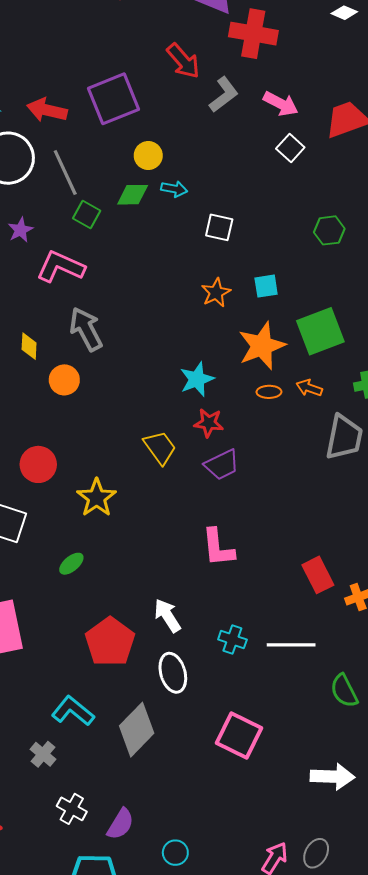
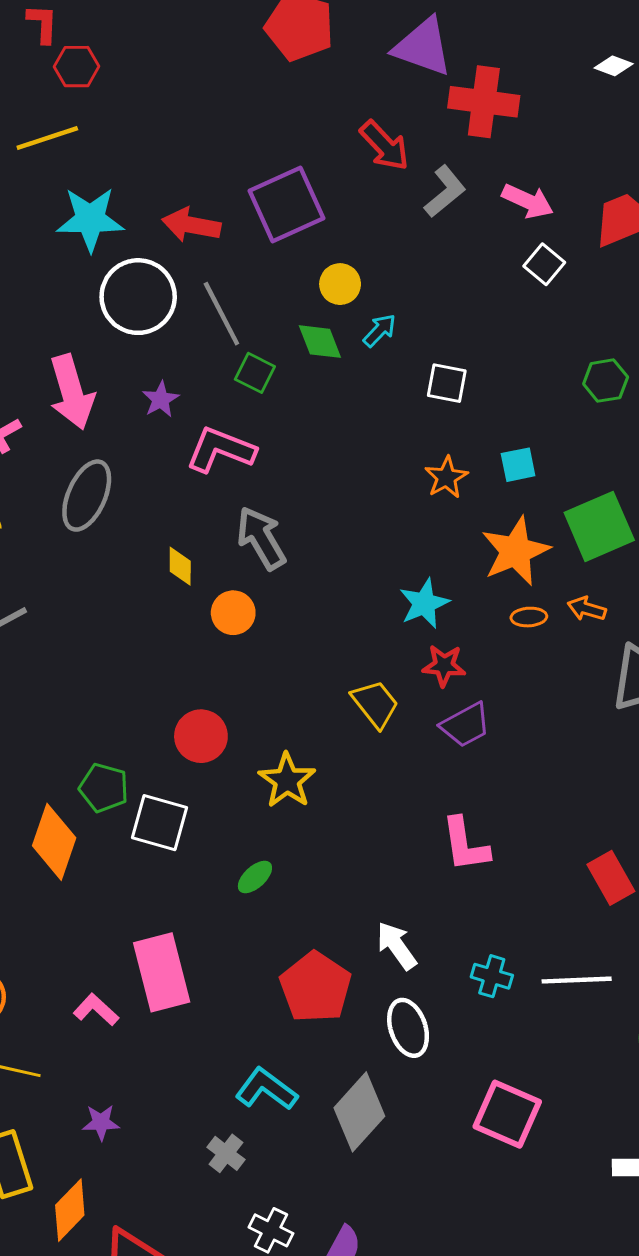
cyan arrow: (174, 189) -> (380, 330), turned -55
green diamond: (133, 195) -> (320, 342), turned 72

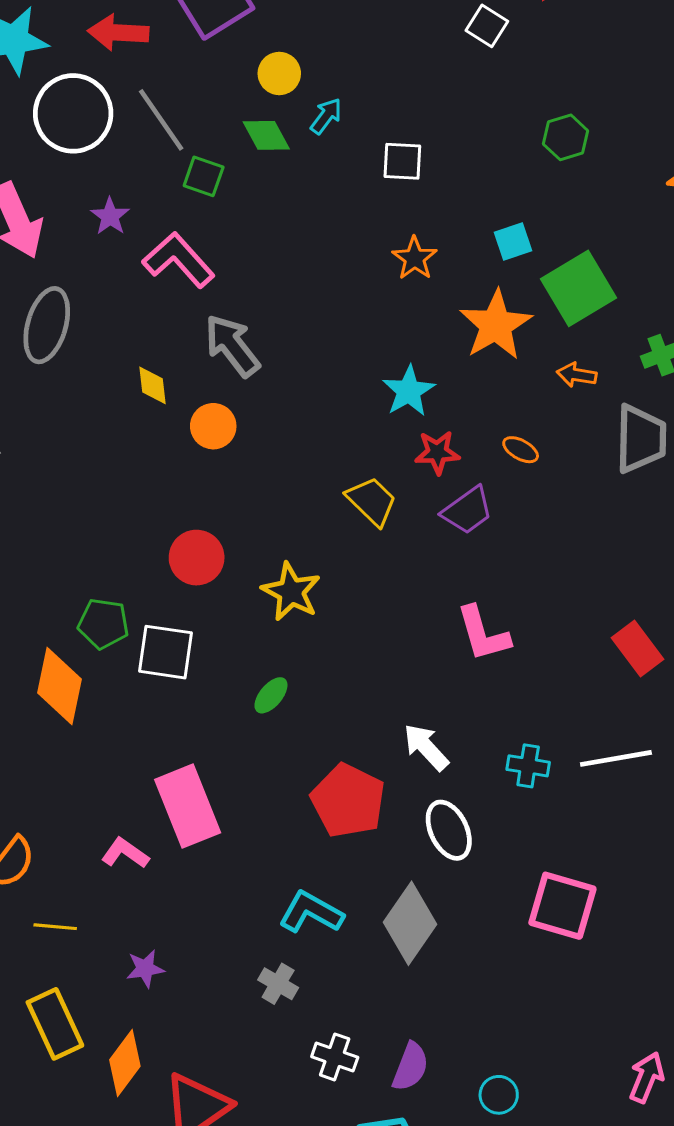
pink L-shape: (221, 450) -> (179, 260), turned 34
cyan square: (518, 465) -> (513, 241), moved
orange ellipse: (529, 617) -> (521, 450), moved, turned 40

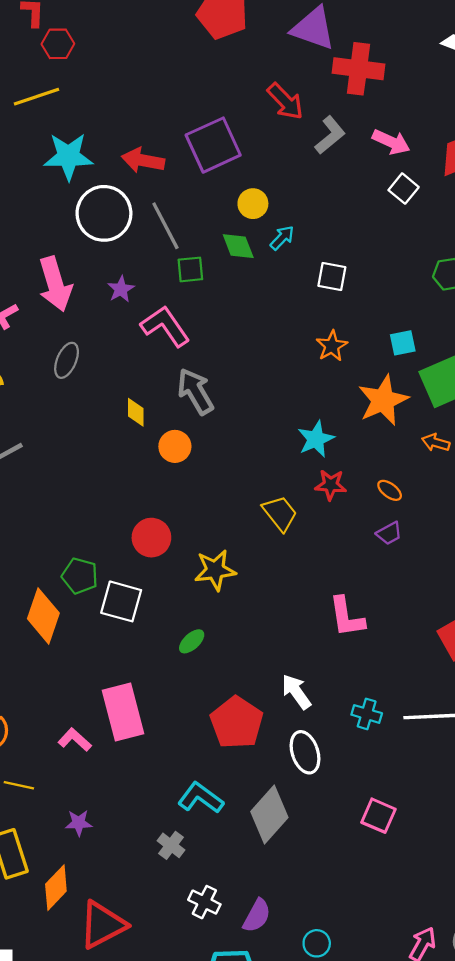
green square: (204, 176) -> (190, 269), turned -32
gray ellipse: (47, 325) -> (67, 360), size x0.7
purple trapezoid: (467, 511) -> (389, 533), moved, size x0.7
yellow star: (291, 592) -> (215, 570), turned 30
pink square: (562, 906) -> (378, 816), size x0.7

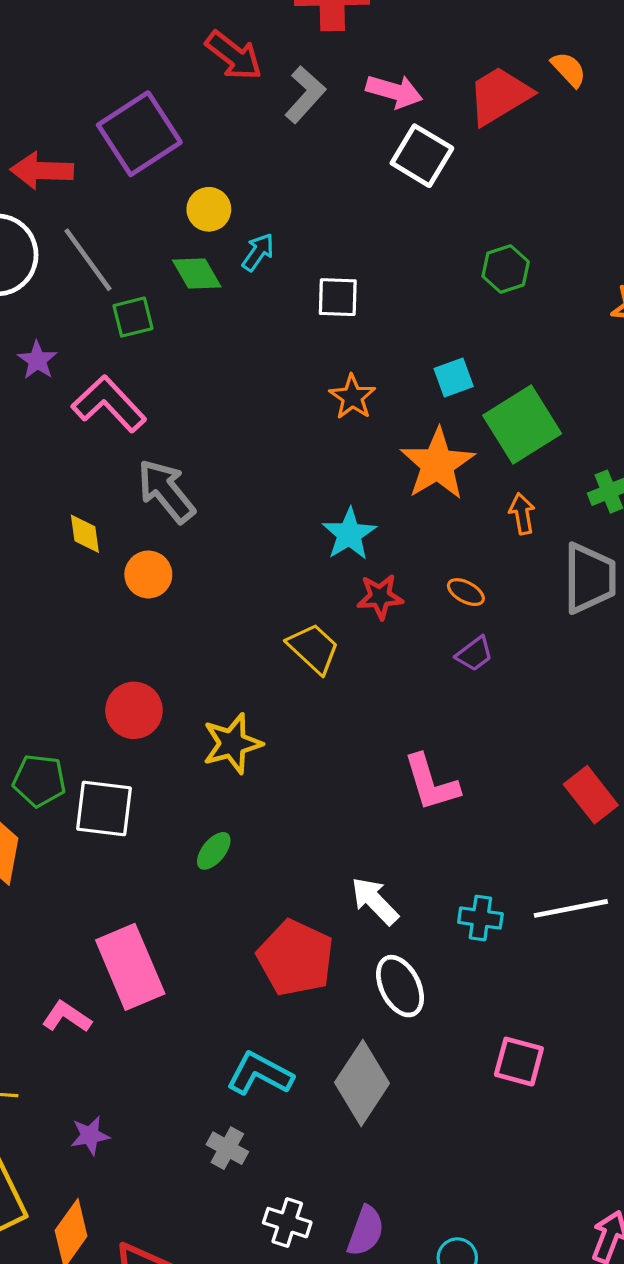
white square: (404, 189) -> (422, 156), size x1.4
orange arrow: (436, 443) -> (522, 514), turned 72

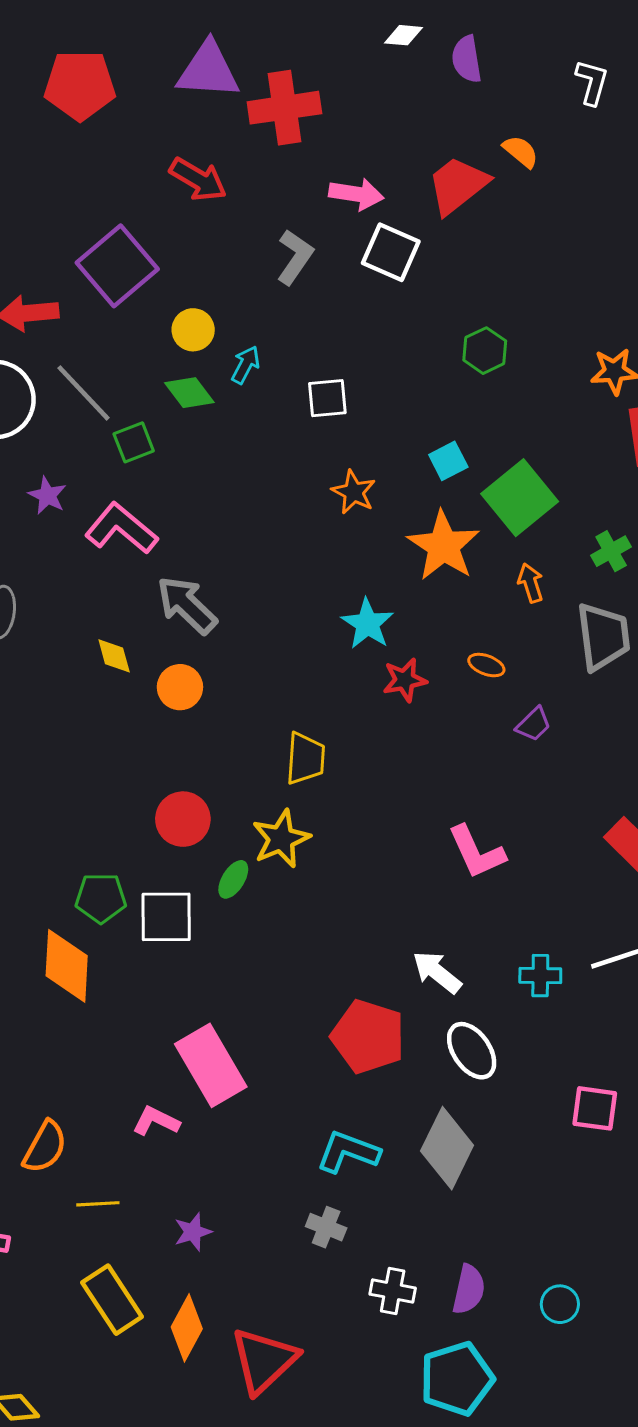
gray L-shape: (305, 94) -> (295, 257), moved
yellow trapezoid: (313, 648) -> (305, 759), moved, turned 58
purple trapezoid: (474, 654) -> (533, 724), moved
green ellipse: (214, 851) -> (233, 879), moved

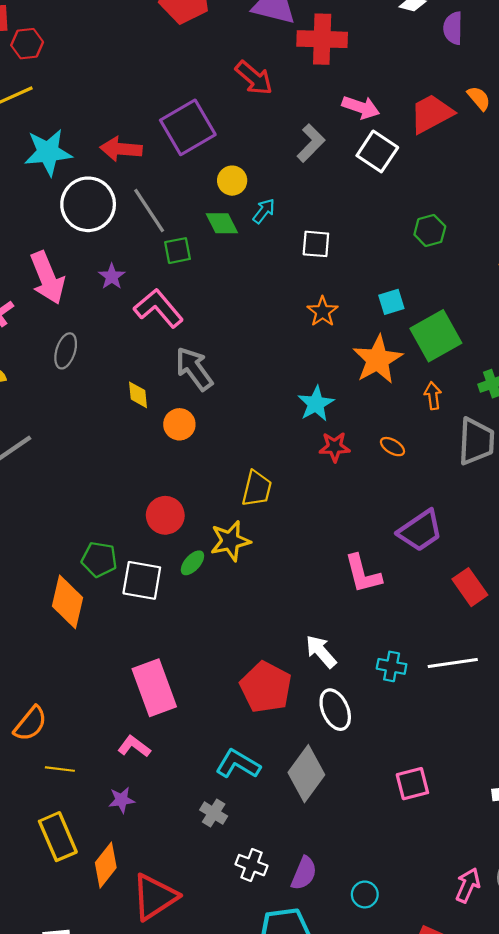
purple trapezoid: (533, 724) -> (420, 531), moved, size x1.8
pink square: (595, 1108) -> (412, 784), moved, turned -32
pink L-shape: (156, 1121) -> (134, 746), moved

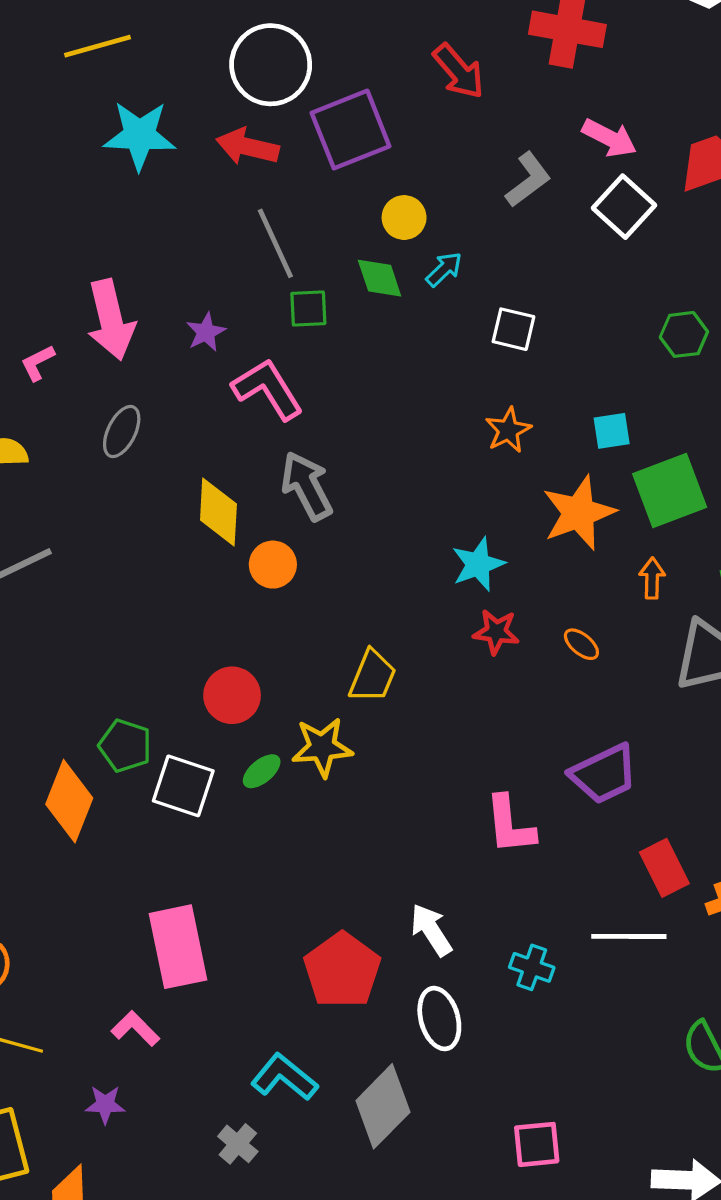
white circle: (88, 204) -> (271, 65), moved
yellow diamond: (138, 395) -> (218, 512), size x1.6
white line: (453, 663) -> (629, 936), moved

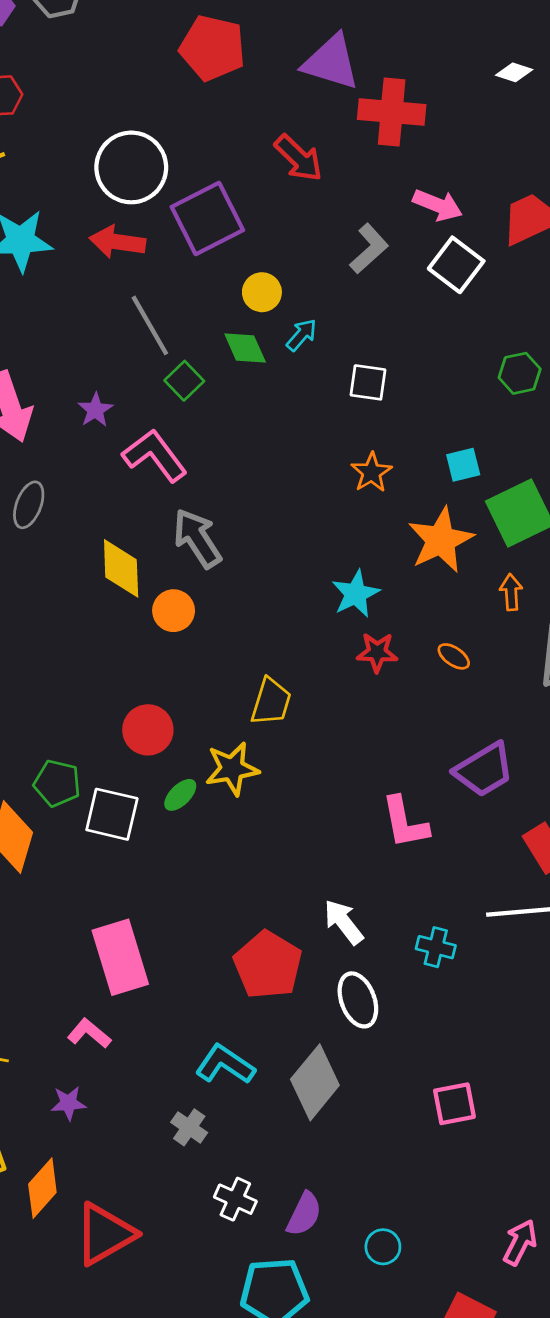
green square: (308, 309) -> (184, 381), turned -36

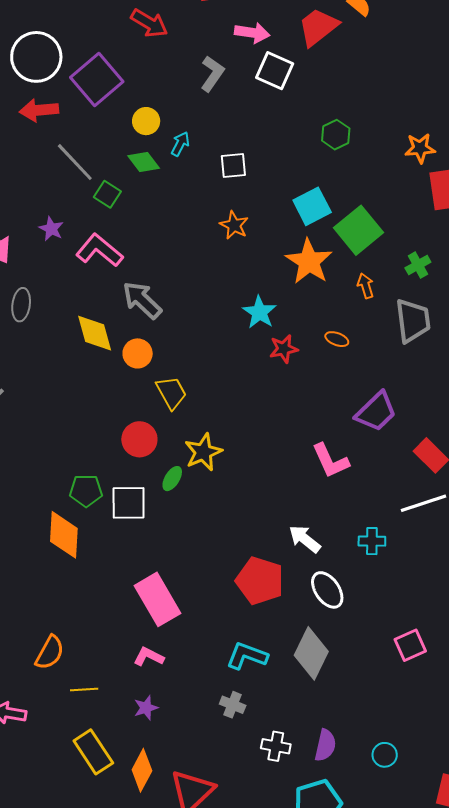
cyan square: (463, 465) -> (312, 206), size x1.5
orange star: (371, 472) -> (234, 225), moved
yellow trapezoid: (271, 702) -> (171, 393), moved, turned -33

